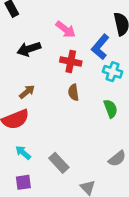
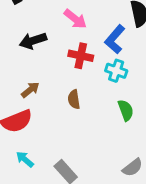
cyan cross: (113, 72) -> (116, 71), moved
brown semicircle: (73, 92) -> (74, 99), moved

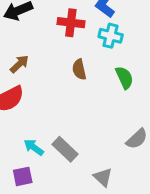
brown semicircle: (74, 99) -> (79, 69), moved
cyan arrow: (25, 159) -> (34, 147), moved

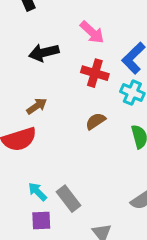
brown semicircle: (79, 69) -> (96, 121), turned 60
purple square: (23, 176) -> (41, 221), moved

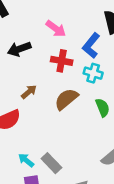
brown arrow: (37, 106) -> (29, 92), moved
brown semicircle: (96, 121) -> (66, 99), size x1.5

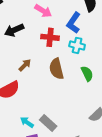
brown semicircle: (66, 99) -> (56, 69), turned -60

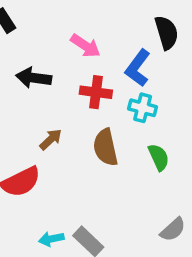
black arrow: (14, 30) -> (34, 78), turned 30
cyan arrow: (27, 122) -> (51, 239), turned -48

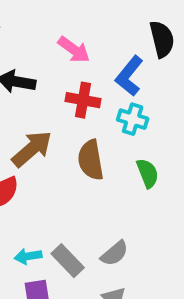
brown arrow: (51, 139) -> (32, 149), size x1.6
gray semicircle: (173, 230) -> (114, 253), moved

